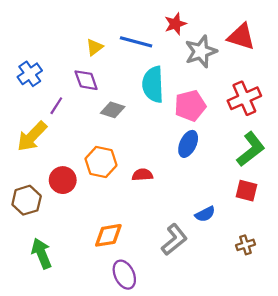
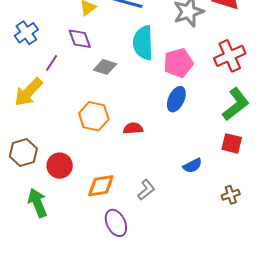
red circle: (63, 180) -> (60, 166), moved
gray L-shape: (174, 240) -> (146, 190), moved, size x0.7

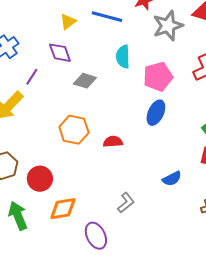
cyan semicircle: (143, 43) -> (123, 57), size x0.7
orange diamond: (101, 186) -> (63, 209), moved

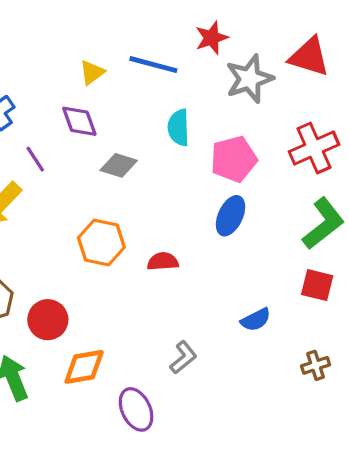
purple line: (32, 77) -> (35, 159), turned -66

